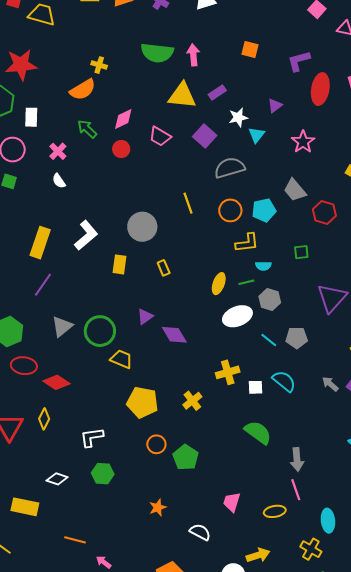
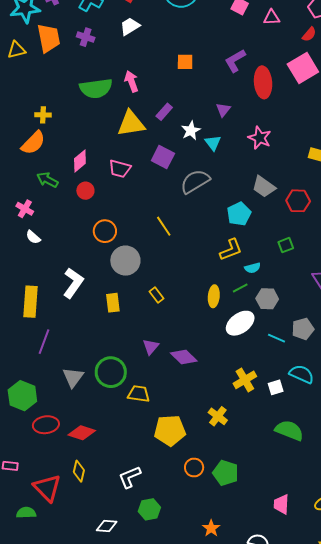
orange circle: (230, 210) -> (105, 231), moved

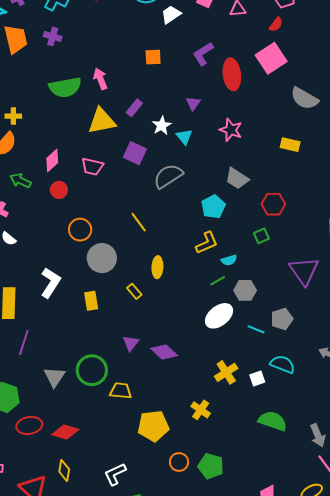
white trapezoid: (130, 26) -> (171, 14), moved
red hexagon: (298, 201) -> (273, 204), moved
yellow ellipse: (214, 296) -> (157, 267), moved

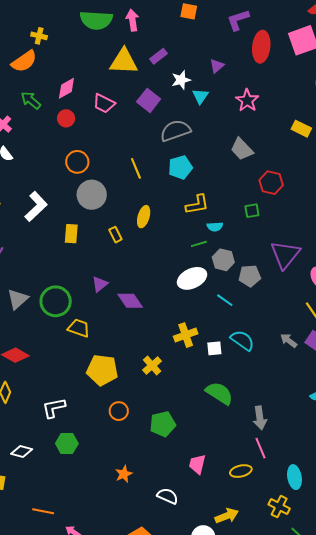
cyan pentagon: (213, 207) -> (180, 167), moved
gray pentagon: (282, 319) -> (250, 276), moved
green pentagon: (211, 466) -> (163, 424), moved, turned 30

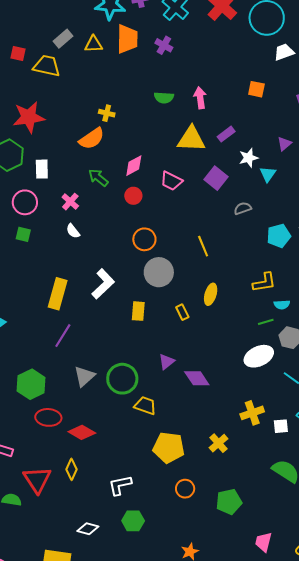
green semicircle: (96, 20) -> (164, 98), size x0.6
gray semicircle: (175, 131) -> (243, 208), size x0.6
cyan pentagon: (180, 167) -> (279, 236), moved

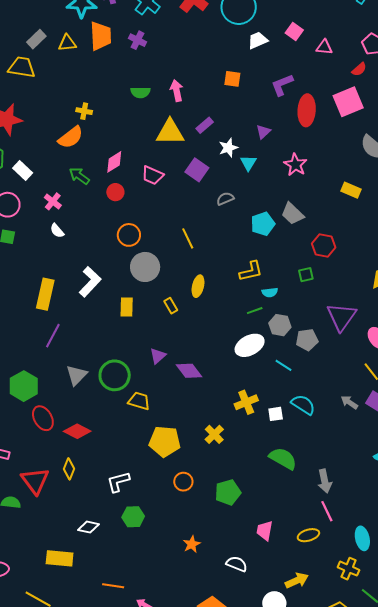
white rectangle: (42, 169) -> (23, 171), turned -42
red ellipse: (48, 417) -> (43, 418), turned 60

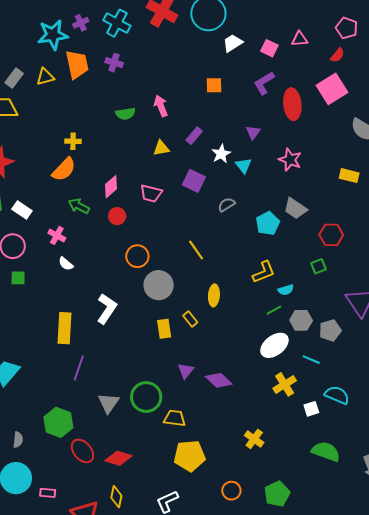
pink square: (294, 31) -> (269, 48), moved
yellow triangle: (170, 132) -> (161, 148), size x0.6
yellow rectangle: (127, 307) -> (164, 329), moved
yellow cross: (246, 402) -> (285, 384), moved
yellow pentagon: (165, 441) -> (190, 456), moved

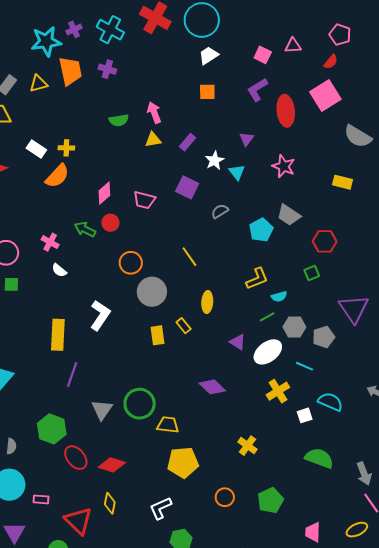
white trapezoid: (233, 43) -> (209, 56), moved
yellow triangle: (161, 148) -> (153, 140), moved
green arrow: (79, 206) -> (85, 229), moved
white rectangle: (22, 210) -> (36, 149), moved
purple triangle: (186, 371) -> (238, 342), moved, turned -36

